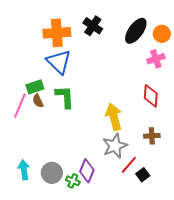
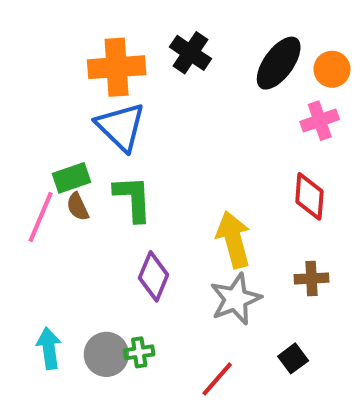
red line: (129, 165) -> (217, 379), moved
purple diamond: (87, 171) -> (154, 276), moved
green cross: (73, 181) -> (139, 352), moved, turned -32

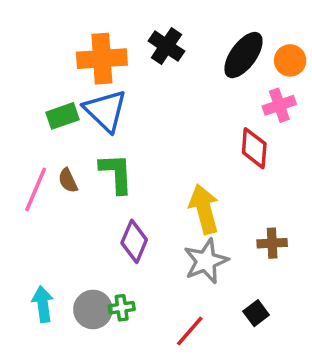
green rectangle: (71, 178) -> (62, 116), moved
red diamond: (309, 196) -> (254, 148), moved

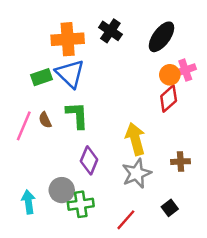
orange circle: (290, 60) -> (170, 75), moved
red diamond: (254, 148) -> (169, 99), turned 44
green cross: (122, 308) -> (81, 204), size x1.5
gray circle: (93, 309) -> (62, 190), moved

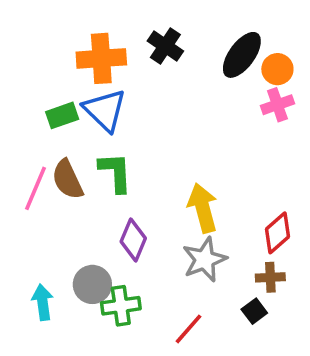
orange circle: (170, 75) -> (277, 69), moved
red diamond: (169, 99) -> (277, 233), moved
brown semicircle: (45, 120) -> (67, 179), size x1.6
brown cross: (180, 162) -> (270, 277), moved

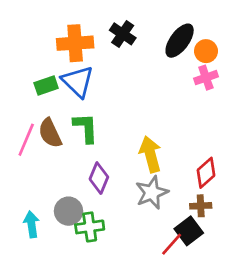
black square: (254, 311) -> (189, 231), size x1.5
red line: (188, 329) -> (172, 244), moved

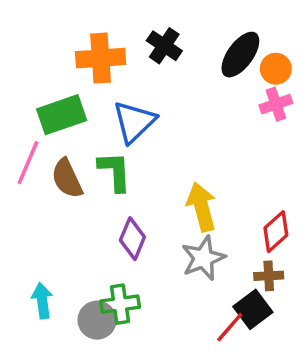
blue triangle: (78, 82) -> (134, 122), moved, turned 32
green rectangle: (46, 85) -> (62, 115), size x1.5
pink line: (26, 140) -> (28, 163), moved
gray circle: (68, 211) -> (97, 320), moved

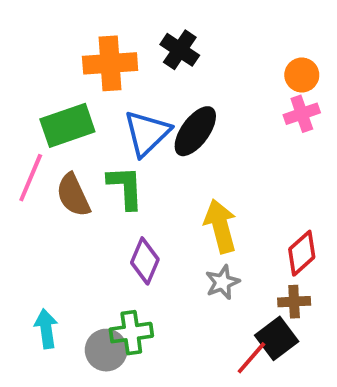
black ellipse: (240, 55) -> (195, 131), moved
gray star: (203, 258) -> (222, 282), size x0.7

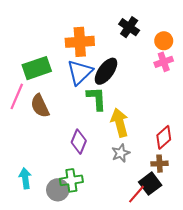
black cross: (180, 50) -> (129, 27), moved
orange cross: (110, 63) -> (80, 42), moved
green L-shape: (126, 187) -> (97, 99), moved

